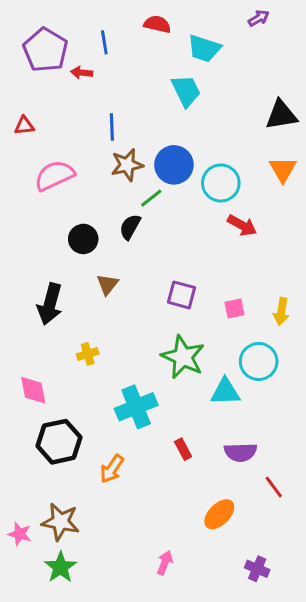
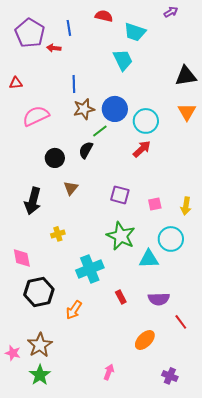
red arrow: (242, 225) -> (142, 149), moved, turned -72
brown star: (60, 522) -> (40, 345), turned 30

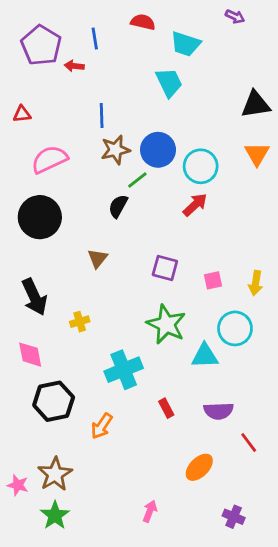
purple arrow: (171, 12) -> (235, 16), turned 56
black circle: (55, 158) -> (40, 217), moved, size x1.6
black arrow: (33, 201) -> (34, 297), moved, turned -40

